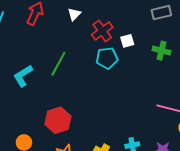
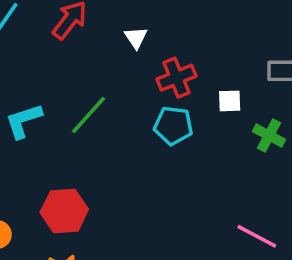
white triangle: (74, 14) -> (136, 38), turned -32
white square: (127, 41) -> (230, 101), moved

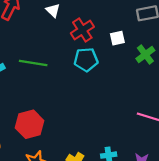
green line: (89, 115) -> (33, 63), turned 68
green cross: (269, 135) -> (145, 54), turned 36

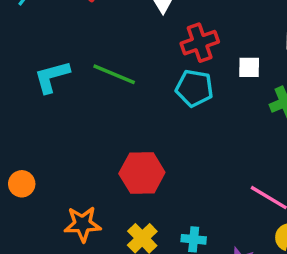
red hexagon: (30, 124) -> (142, 173), moved

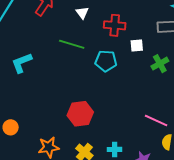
red cross: (200, 43) -> (115, 25), moved, turned 30
green line: (114, 74) -> (72, 44), moved

